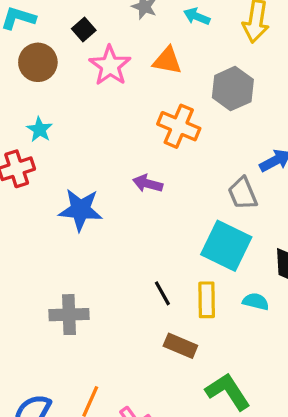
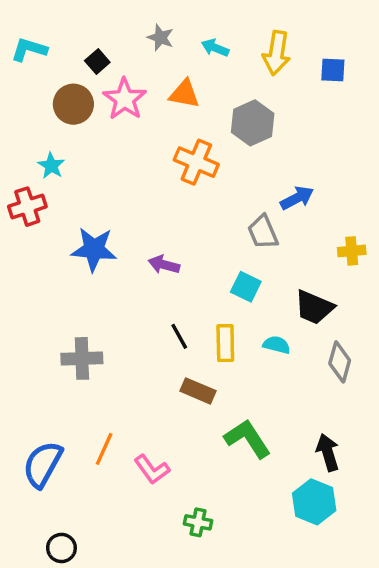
brown circle: (38, 62) -> (73, 104), moved
purple arrow: (148, 184) -> (164, 265), moved
cyan square: (226, 246) -> (246, 287), size x0.6

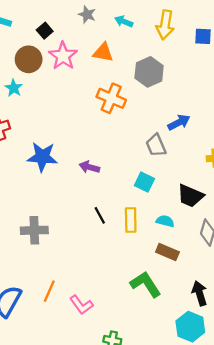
cyan star: (51, 166) -> (14, 88), moved
brown rectangle: (198, 391) -> (167, 252), moved

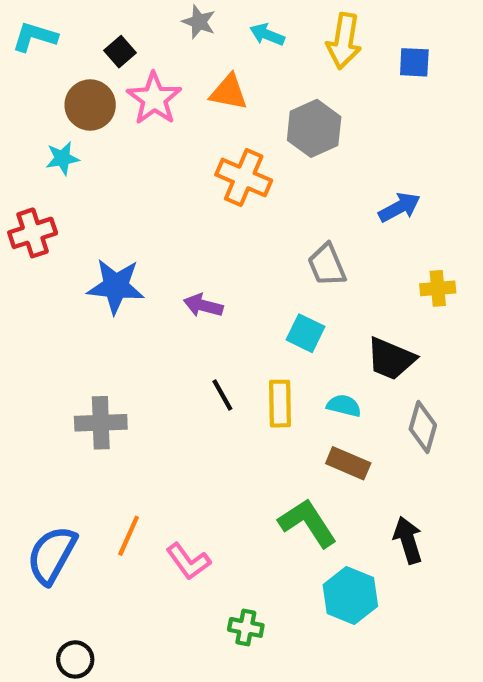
cyan star: (14, 88) -> (62, 158), turned 30
blue arrow: (179, 122) -> (399, 207), moved
cyan hexagon: (190, 327) -> (350, 595), moved

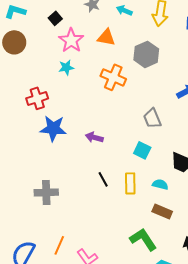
brown circle: (90, 105) -> (14, 42), moved
cyan star: (62, 158) -> (66, 67), moved
red cross: (33, 233) -> (37, 98), moved

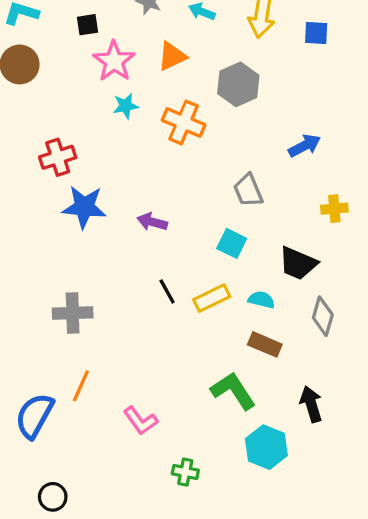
black square: (55, 18) -> (88, 25), turned 32
orange triangle: (106, 37) -> (172, 56), turned -36
cyan star: (66, 67) -> (126, 106), moved
yellow rectangle: (130, 183) -> (212, 298), turned 65
orange line: (59, 245) -> (81, 386), moved

